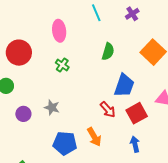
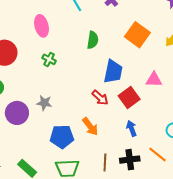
purple circle: (23, 114) -> (17, 113), size x1.5

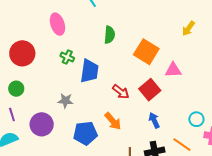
orange square: (137, 35) -> (146, 52), moved
blue trapezoid: (113, 72) -> (89, 71), moved
purple circle: (17, 113) -> (42, 124), moved

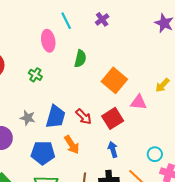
pink ellipse: (57, 24) -> (48, 41), moved
yellow arrow: (188, 28) -> (162, 85), moved
blue trapezoid: (89, 71) -> (56, 117), moved

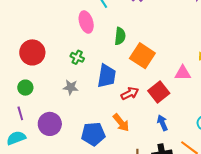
orange square: (114, 80) -> (142, 56), moved
blue trapezoid: (56, 117) -> (107, 76), moved
red arrow: (84, 117) -> (130, 93), turned -66
gray star: (28, 118) -> (71, 87), moved

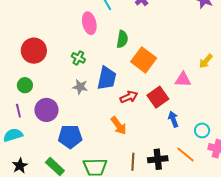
gray star: (71, 87) -> (80, 87), moved
blue arrow: (162, 123) -> (173, 119), moved
purple circle: (50, 124) -> (46, 110), moved
blue pentagon: (93, 134) -> (70, 137), moved

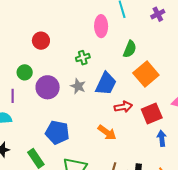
red circle: (34, 51) -> (41, 41), size x0.7
green cross: (78, 58) -> (83, 58), turned 32
purple circle: (46, 110) -> (48, 87), moved
orange arrow: (119, 126) -> (107, 132), turned -30

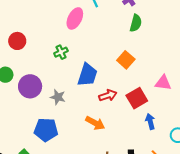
pink ellipse: (101, 26) -> (75, 18), turned 35
green semicircle: (130, 49) -> (136, 23), moved
orange square: (146, 74) -> (126, 60), size x0.7
gray star: (78, 86) -> (58, 97), moved

